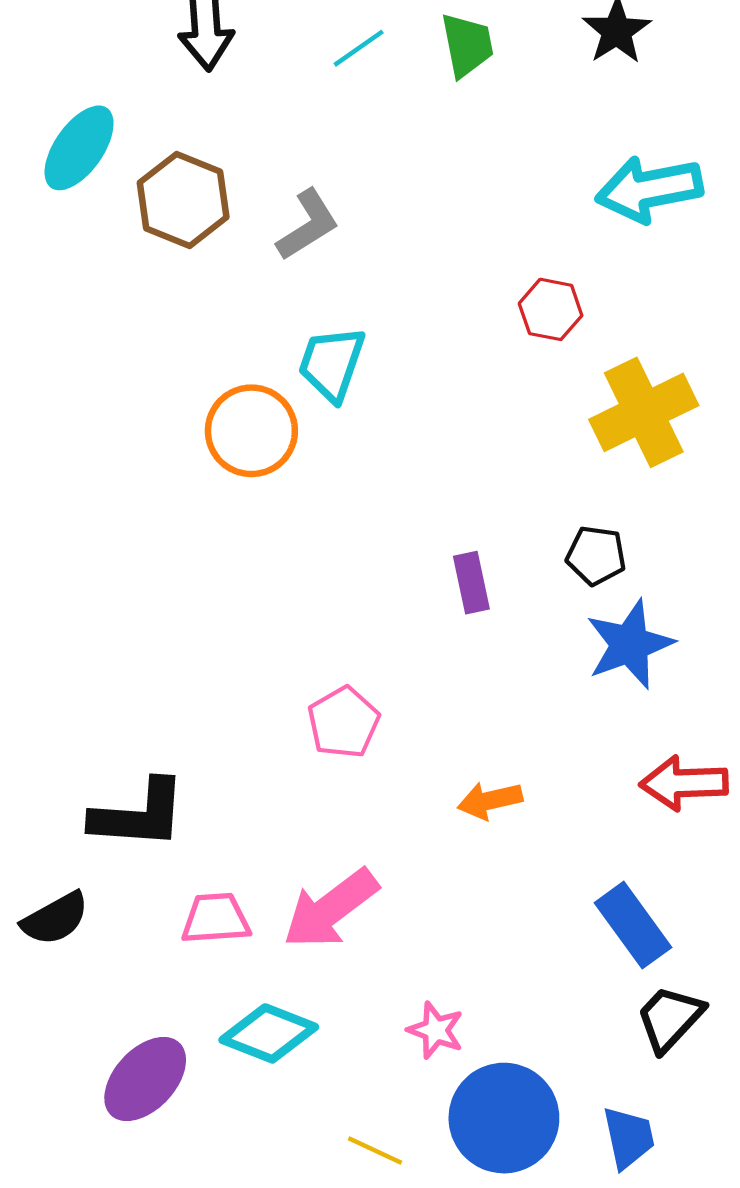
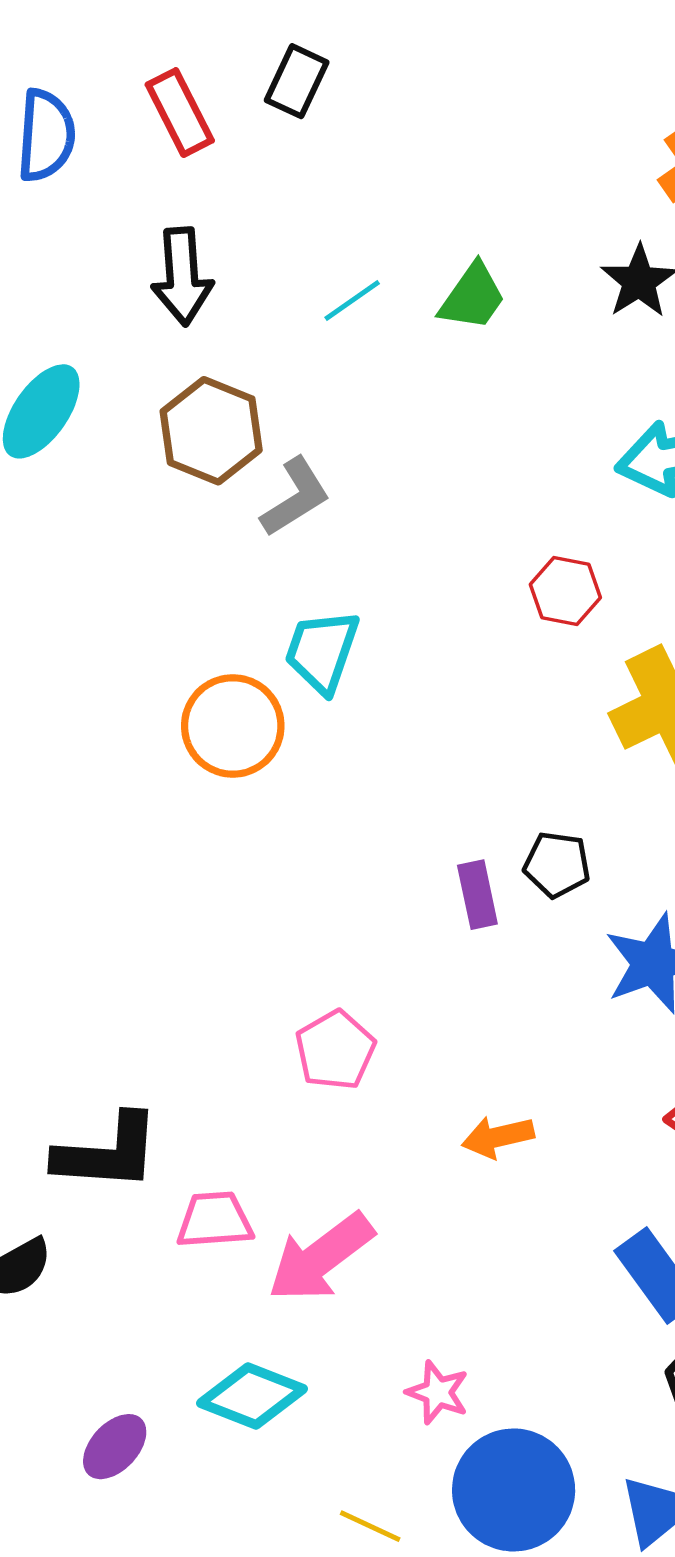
green trapezoid: (467, 45) -> (473, 297), turned 46
brown hexagon: (183, 200) -> (211, 431), moved
black pentagon: (596, 555) -> (557, 865), moved
pink trapezoid: (216, 919) -> (215, 1220), moved
purple ellipse: (145, 1079) -> (115, 1447), size x0.7

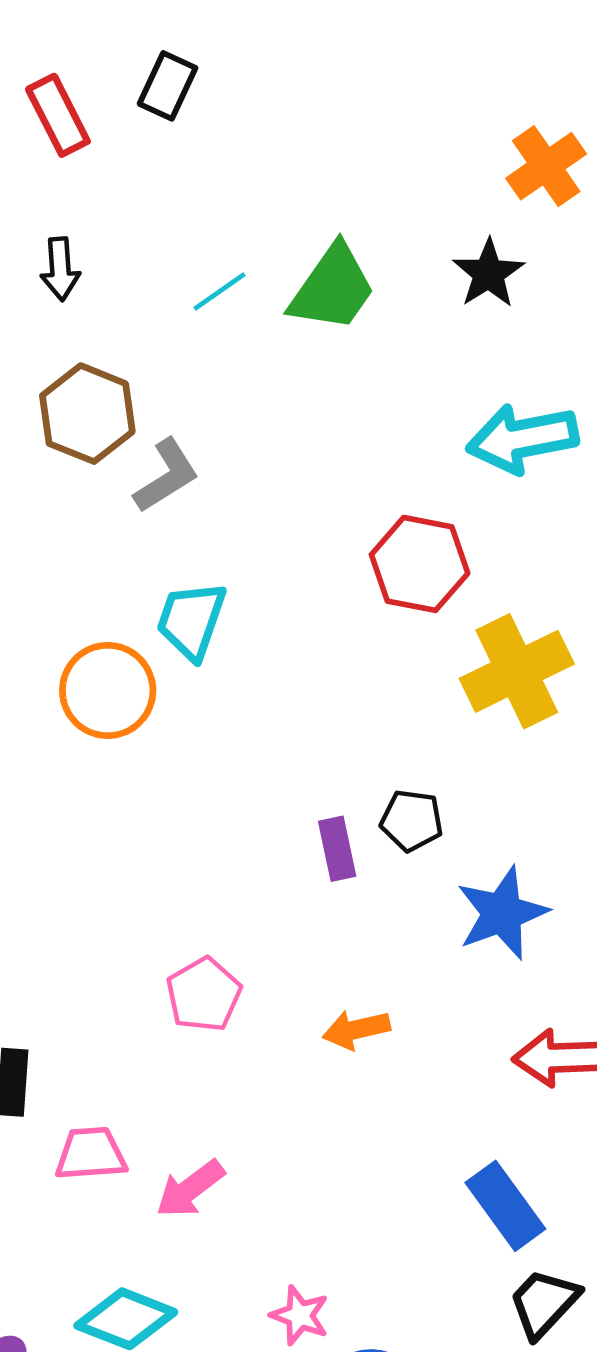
black arrow: (182, 276) -> (60, 269), size x0.7
green trapezoid: (473, 297) -> (333, 288), size x1.4
red hexagon: (565, 591) -> (420, 564), size x1.5
orange arrow: (498, 1137) -> (356, 1030), moved
pink arrow: (321, 1257) -> (190, 1189), size x0.7

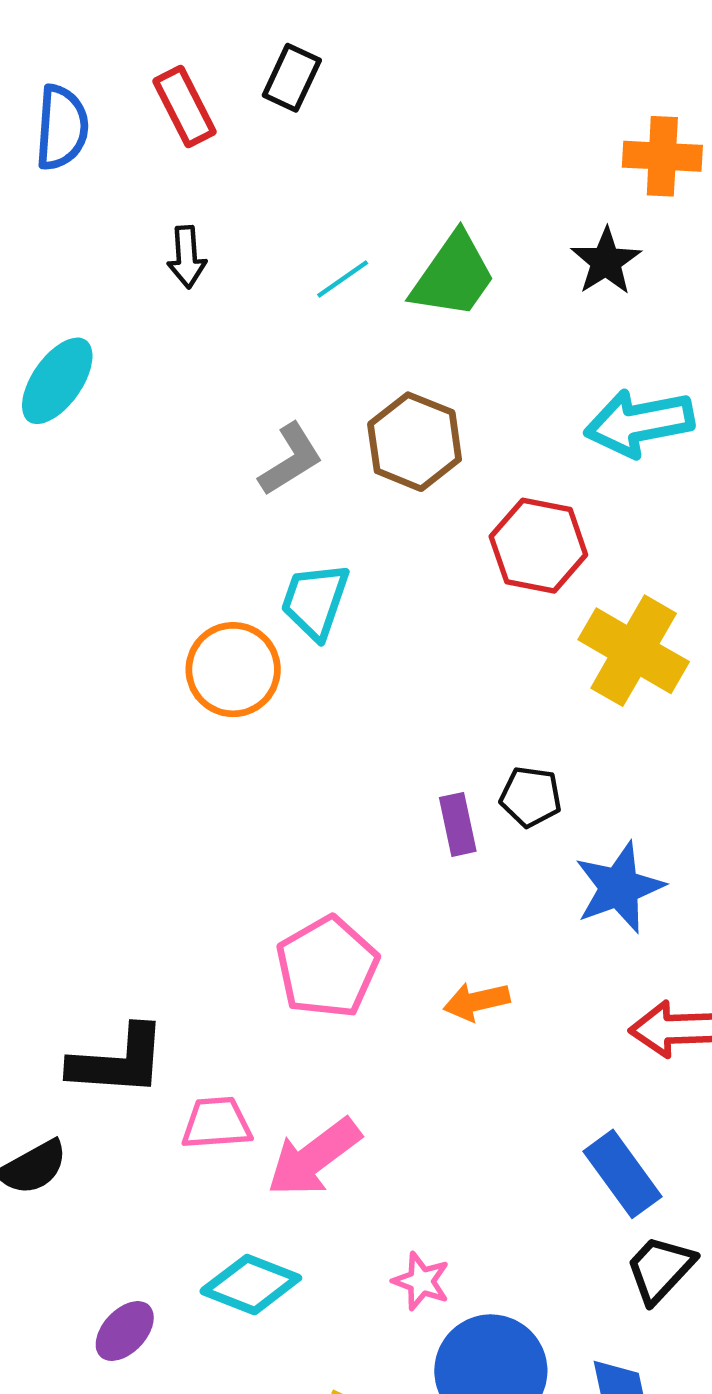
orange cross: (546, 166) -> (662, 156), turned 38
brown hexagon: (87, 414) -> (415, 442), moved
yellow cross: (517, 671) -> (634, 651), turned -34
pink pentagon: (204, 994) -> (327, 967), size x1.4
pink arrow: (190, 1189) -> (314, 1157), size x1.4

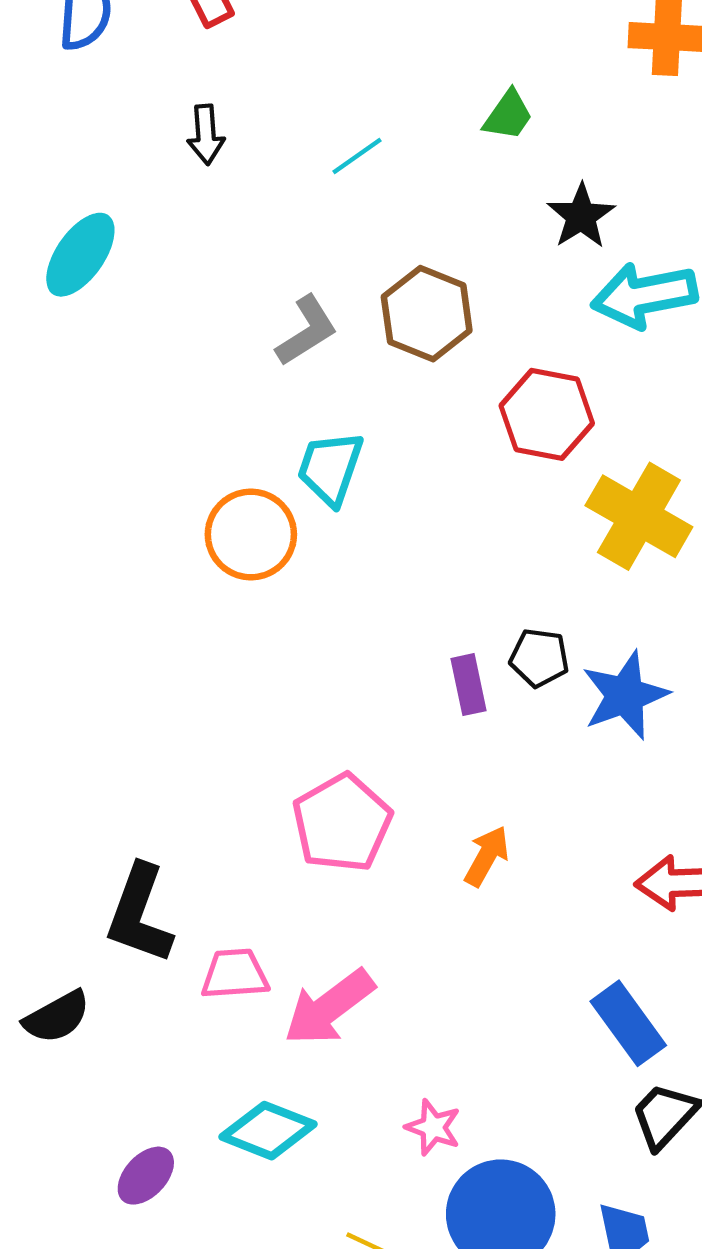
black star: (606, 261) -> (581, 216), moved
green trapezoid: (453, 276) -> (508, 115), moved, size x0.6
blue star: (619, 887) -> (625, 695), moved
orange arrow: (476, 1001) -> (487, 856), turned 132
black L-shape: (118, 1061) -> (139, 914), turned 106

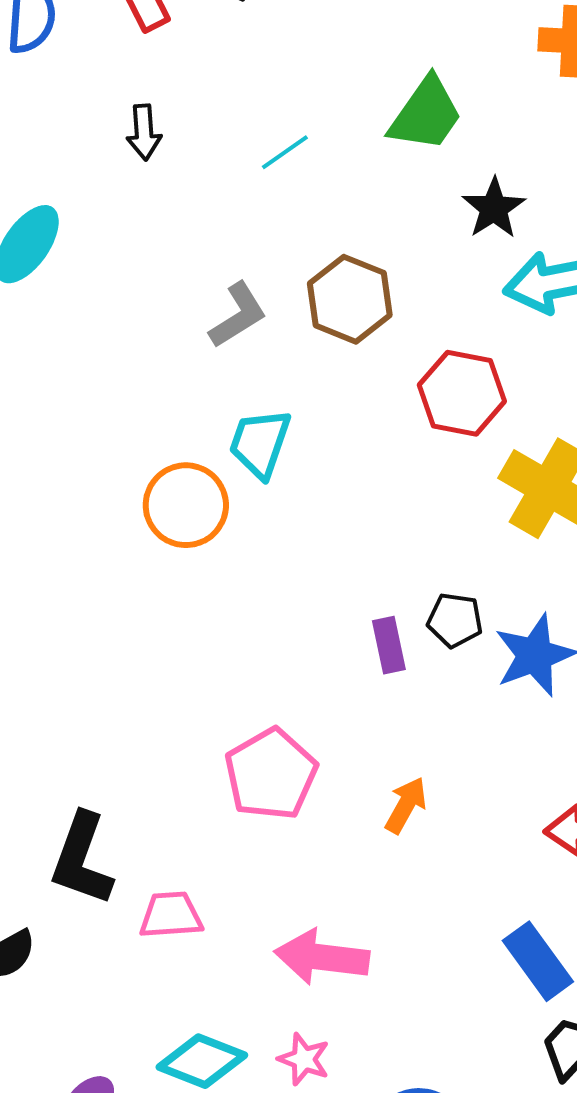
green trapezoid: (508, 115) -> (426, 114), size x1.6
pink arrow: (329, 1007) -> (322, 957), moved, turned 44
pink star: (433, 1127) -> (304, 1059), moved

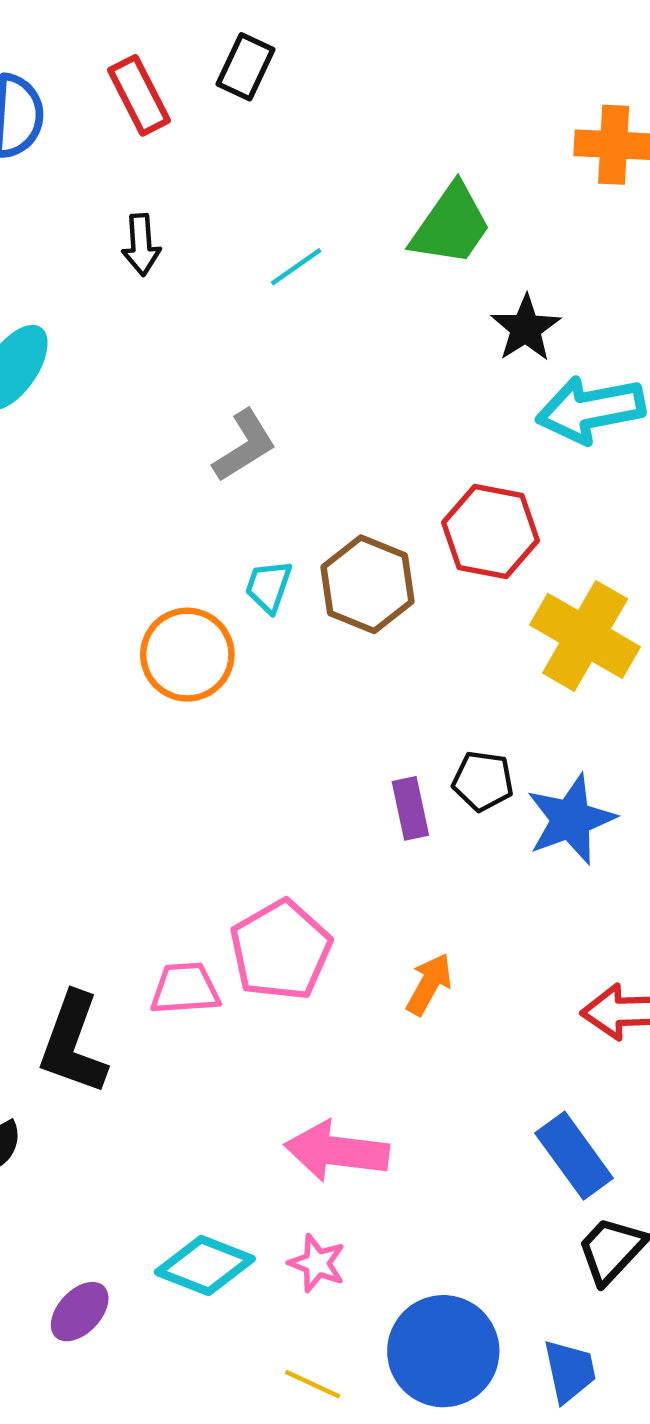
brown hexagon: (350, 299) -> (367, 584), moved
cyan trapezoid: (260, 443) -> (269, 586), size x0.7
pink trapezoid: (171, 915) -> (185, 989), moved

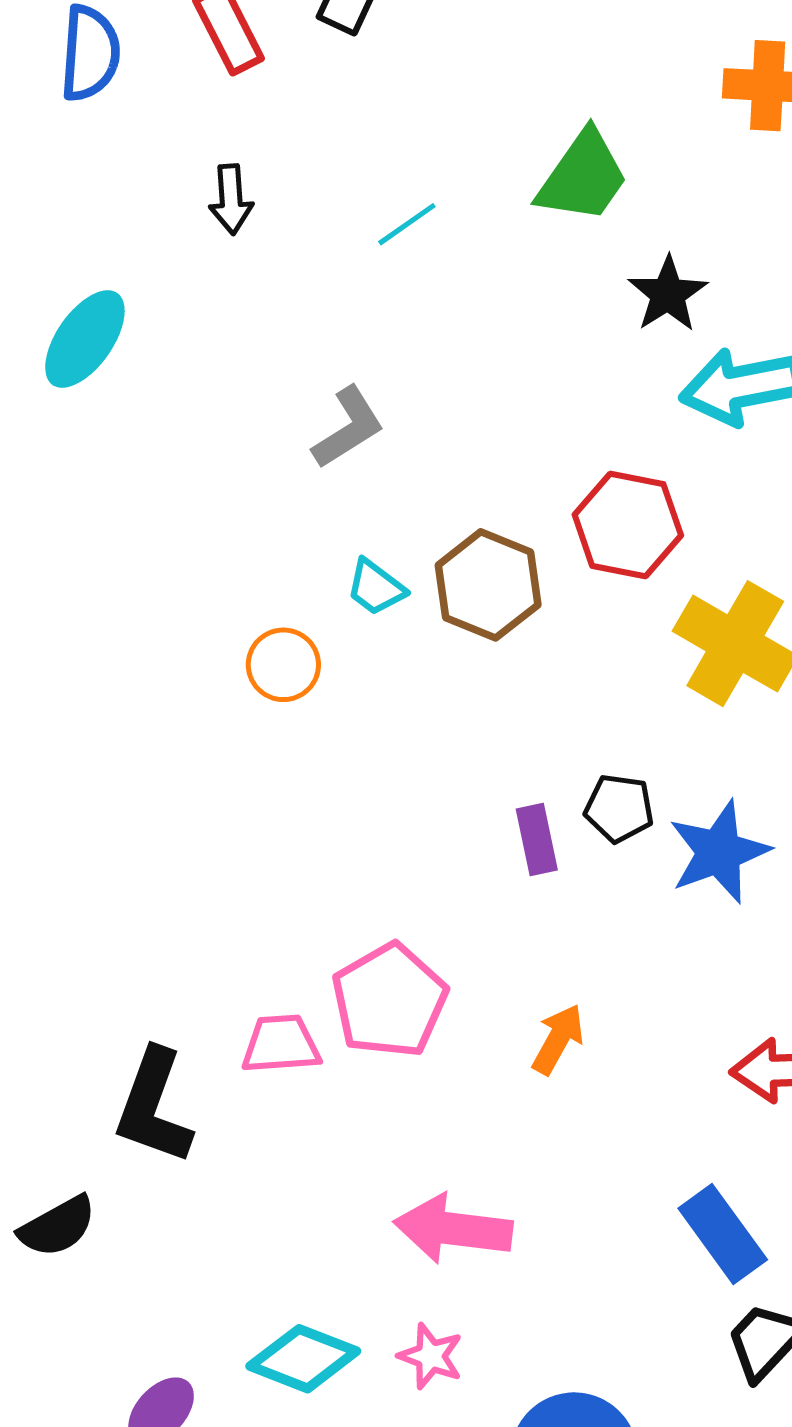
cyan trapezoid: (269, 586) -> (376, 587), turned -72
orange circle: (187, 655) -> (283, 665), size x0.7

